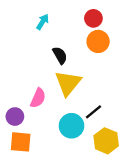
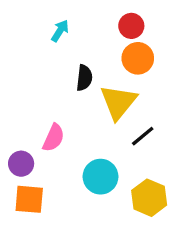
black semicircle: (60, 55) -> (84, 78), turned 36
yellow triangle: (68, 83) -> (118, 102), moved
black line: (93, 112) -> (143, 136), moved

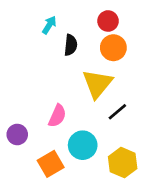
black semicircle: (84, 78) -> (71, 45), moved
pink semicircle: (53, 138) -> (57, 116), moved
orange square: (29, 199) -> (51, 164), moved, turned -35

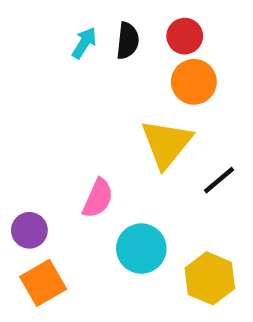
black semicircle: (71, 45) -> (128, 41), moved
black line: (117, 112) -> (219, 180), moved
orange square: (51, 164) -> (43, 283), moved

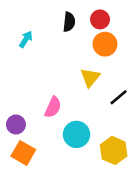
cyan arrow: (84, 43) -> (26, 39), moved
yellow triangle: (166, 143) -> (90, 78), size x0.7
orange square: (43, 283) -> (23, 153), turned -30

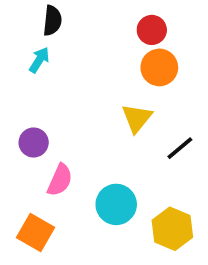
black semicircle: (69, 22) -> (52, 21), moved
pink semicircle: (53, 107) -> (60, 180), moved
purple circle: (16, 124) -> (34, 142), moved

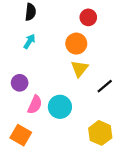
cyan arrow: (39, 60) -> (29, 41), moved
orange circle: (159, 67) -> (76, 44), moved
cyan circle: (116, 204) -> (60, 107), moved

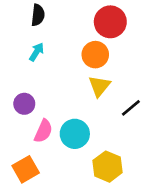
red circle: (88, 17) -> (110, 22), size x1.5
yellow hexagon: (100, 133) -> (108, 167), moved
orange square: (21, 135) -> (26, 169), turned 30

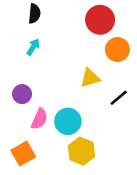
orange circle: (95, 55) -> (117, 50), moved
yellow triangle: (99, 86) -> (90, 78), turned 35
yellow hexagon: (108, 167) -> (81, 151), moved

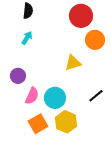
black line: (119, 98) -> (96, 96), moved
orange square: (23, 154) -> (38, 124), moved

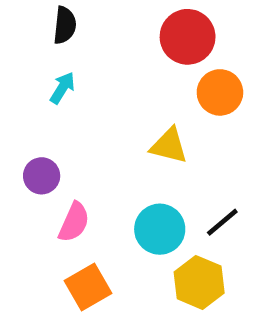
yellow triangle: (73, 63) -> (169, 146), turned 30
cyan circle: (55, 98) -> (160, 229), moved
yellow hexagon: (66, 122) -> (199, 282), moved

